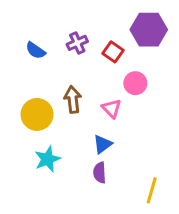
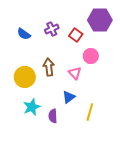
purple semicircle: (100, 173) -> (53, 116), moved
yellow line: (152, 190) -> (90, 112), moved

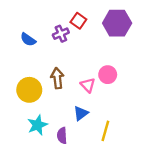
red square: (76, 35) -> (78, 21), moved
pink circle: (91, 56) -> (108, 75), moved

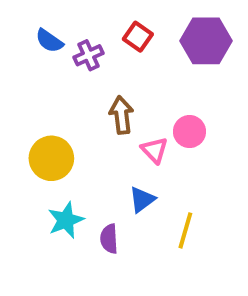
purple cross: (61, 34) -> (88, 55), moved
blue semicircle: (28, 40) -> (49, 41), moved
brown arrow: (57, 78) -> (121, 115), moved

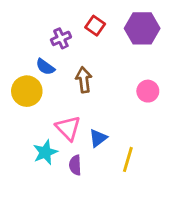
blue semicircle: (49, 41) -> (45, 67), moved
pink circle: (189, 132) -> (148, 91), moved
pink triangle: (154, 150) -> (68, 128), moved, size x1.4
yellow circle: (51, 158) -> (27, 91), moved

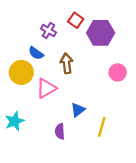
purple hexagon: (142, 28) -> (101, 33), moved
purple cross: (61, 38) -> (48, 31), turned -35
pink triangle: (68, 128) -> (46, 88), moved, turned 45
cyan star: (45, 152) -> (14, 121), moved

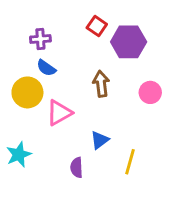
purple cross: (48, 31) -> (40, 39), moved, turned -35
brown arrow: (67, 63) -> (101, 84), moved

